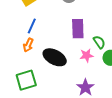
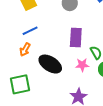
blue line: (32, 26) -> (30, 31), turned 35

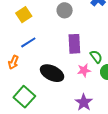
orange arrow: (25, 50) -> (13, 62), moved
green square: (20, 84) -> (24, 97), turned -30

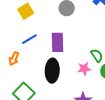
purple rectangle: (74, 44) -> (57, 42), moved
black ellipse: (52, 73) -> (52, 71), turned 65

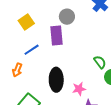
purple rectangle: (57, 42) -> (56, 36), moved
pink star: (84, 69) -> (79, 89), moved

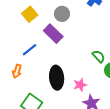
yellow square: (26, 22) -> (30, 14), moved
purple rectangle: (56, 36) -> (53, 34), turned -36

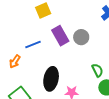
gray circle: (62, 14) -> (81, 37), moved

